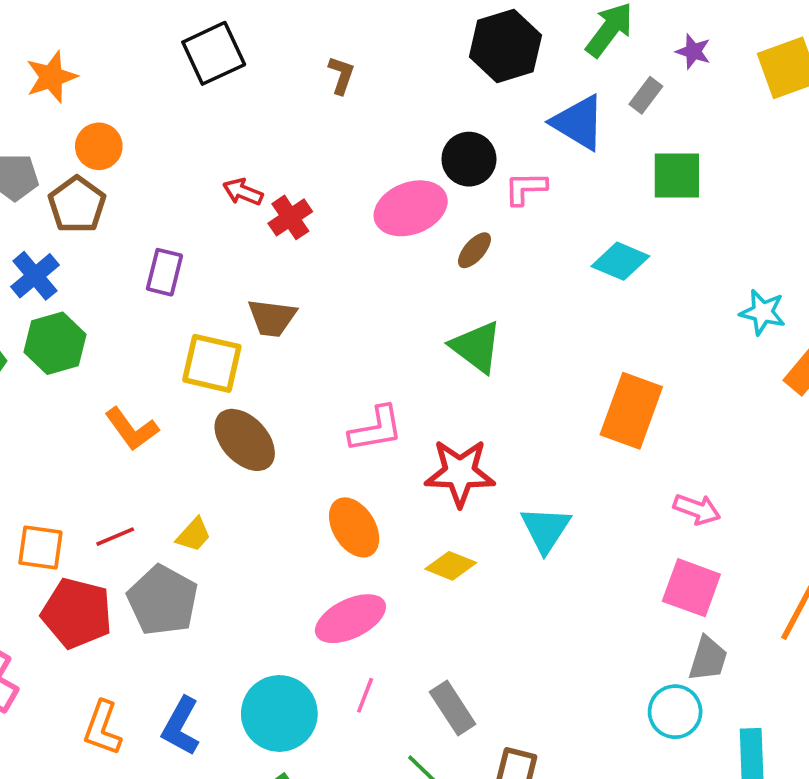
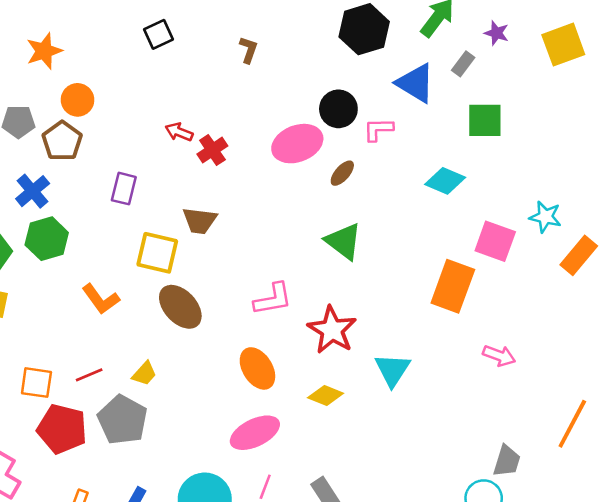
black square: (214, 53) -> (158, 34), size x0.7
red star: (460, 473) -> (332, 330), turned 30
pink square: (691, 588) -> (495, 241), moved

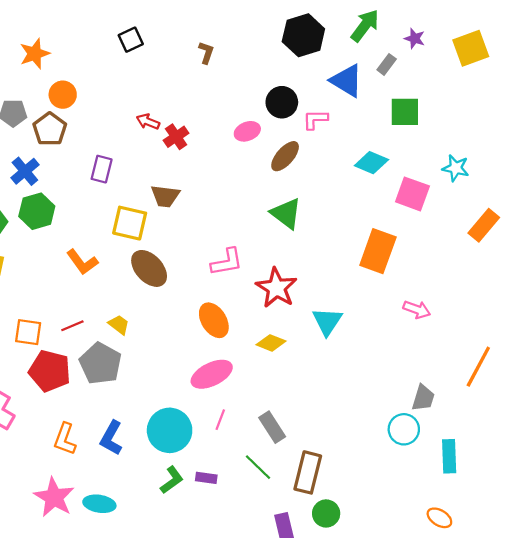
pink ellipse: (297, 144) -> (247, 131), size x0.6
brown ellipse: (342, 173) -> (285, 156), size x1.4
cyan star: (545, 217) -> (456, 168), moved
pink square: (495, 241) -> (412, 194), moved
yellow trapezoid: (144, 374) -> (119, 325), turned -95

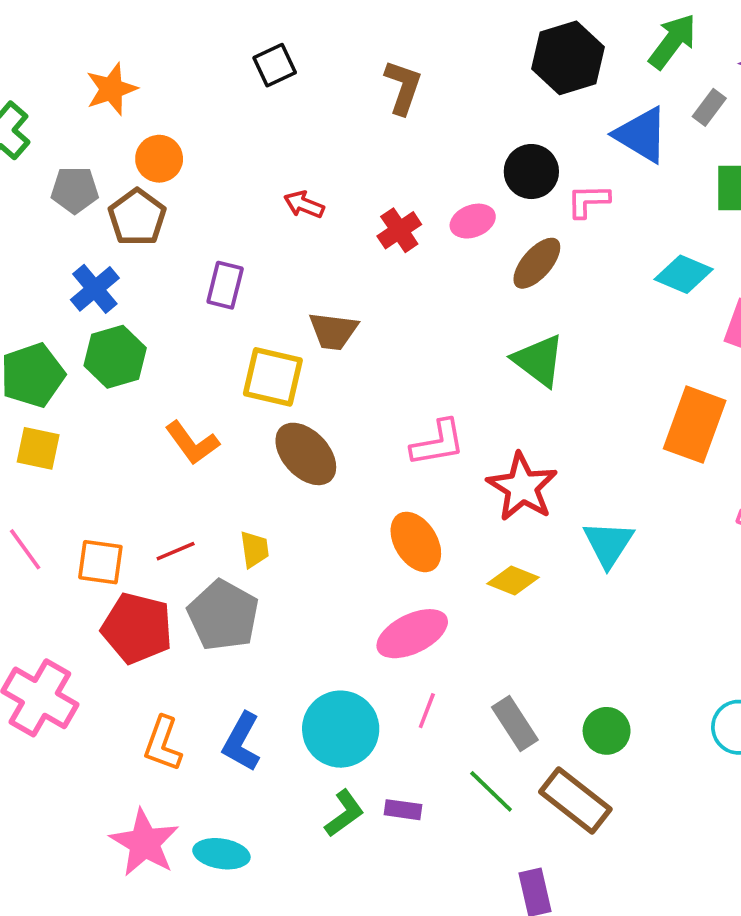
brown L-shape: (206, 53) -> (403, 87), size x1.4
red cross: (176, 137) -> (399, 230), moved
yellow trapezoid: (119, 325) -> (254, 549), turned 45
brown rectangle: (308, 472) -> (575, 801), turned -66
green circle: (326, 513) -> (607, 731), moved

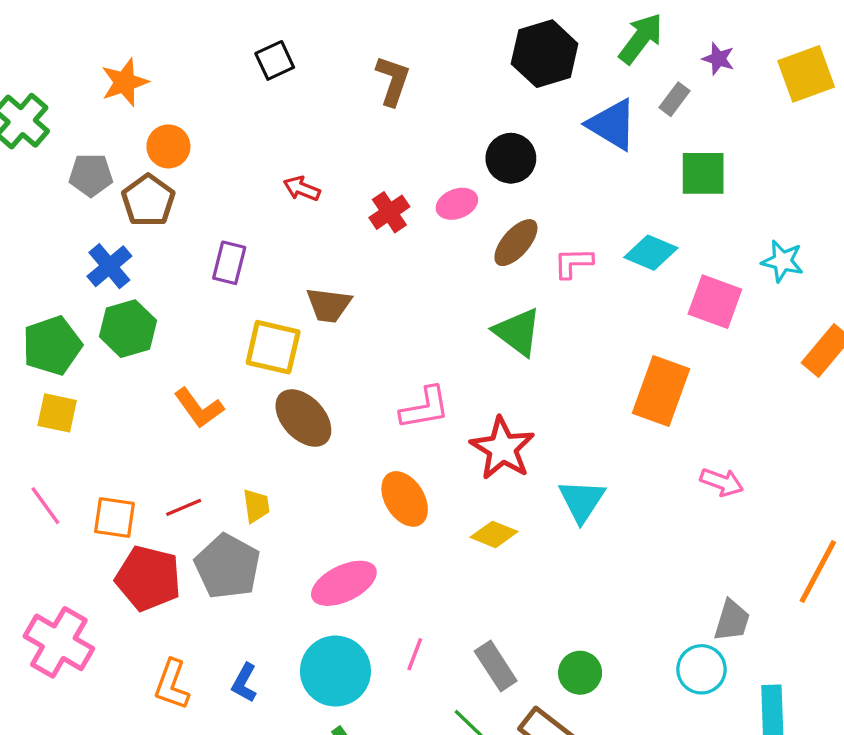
pink L-shape: (588, 201) -> (573, 263), moved
pink ellipse: (412, 634) -> (344, 583), moved
blue L-shape: (242, 742) -> (244, 683), size x0.7

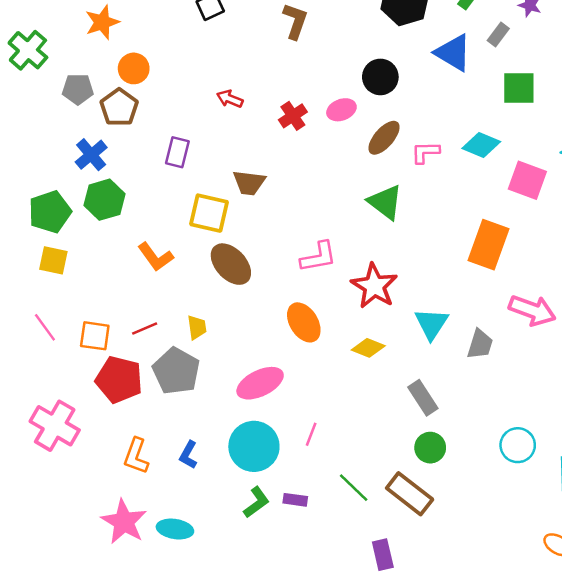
pink arrow: (722, 482) -> (532, 310), size x1.5
gray trapezoid: (732, 620) -> (480, 344), moved
gray rectangle: (496, 666) -> (423, 398), moved

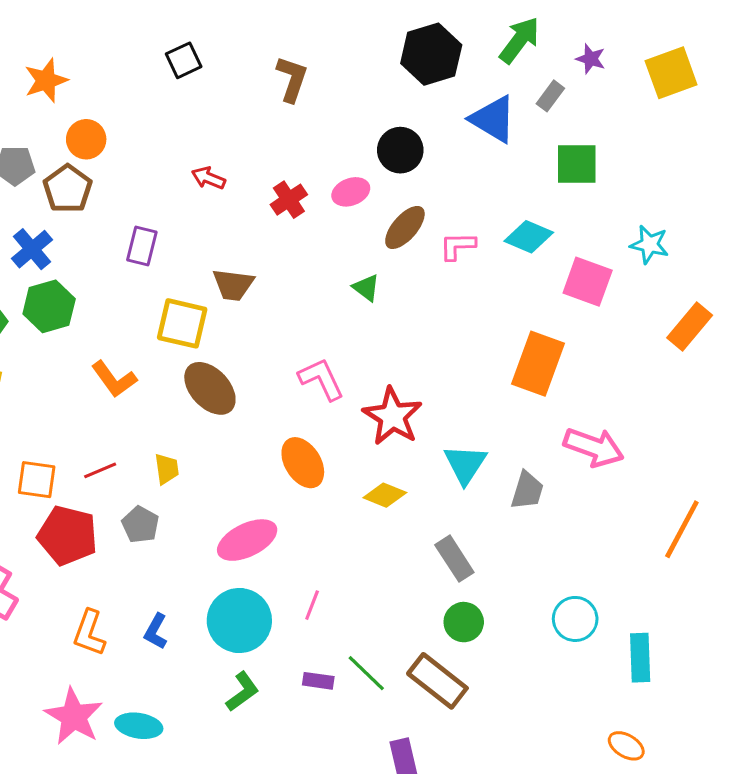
green triangle: (385, 202) -> (366, 288), moved, size x0.6
pink L-shape: (318, 257) -> (321, 379), turned -105
gray pentagon: (176, 371) -> (140, 525), size x0.6
purple rectangle: (295, 500) -> (318, 681), moved

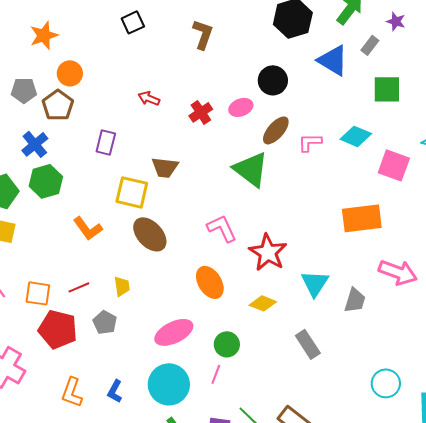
green triangle: (366, 288) -> (251, 169), size x2.0
orange rectangle: (538, 364) -> (362, 218), turned 63
green circle: (464, 622) -> (227, 344), moved

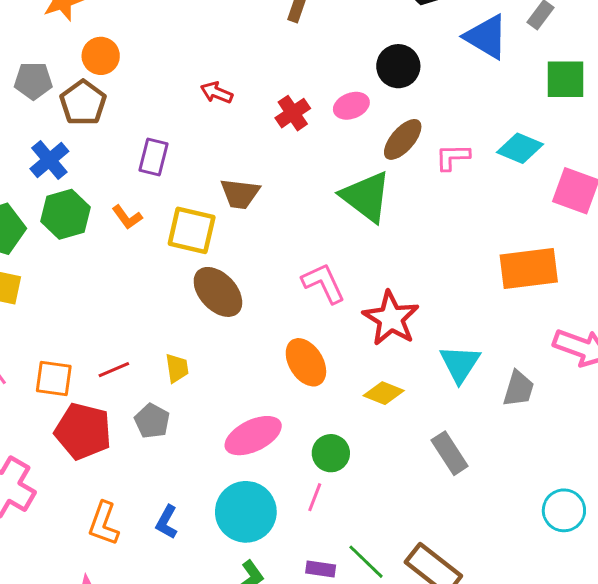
orange L-shape: (88, 228) -> (127, 217), moved, size x0.7

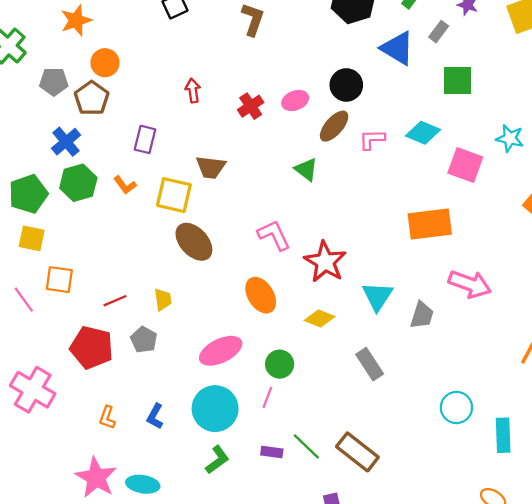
black circle: (398, 66) -> (346, 85), moved
red arrow: (217, 93) -> (193, 90), turned 60
green triangle: (366, 197) -> (306, 169), size x0.6
orange square: (54, 378) -> (59, 280), moved
orange L-shape: (104, 524) -> (107, 417), size x0.7

